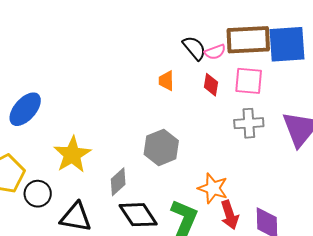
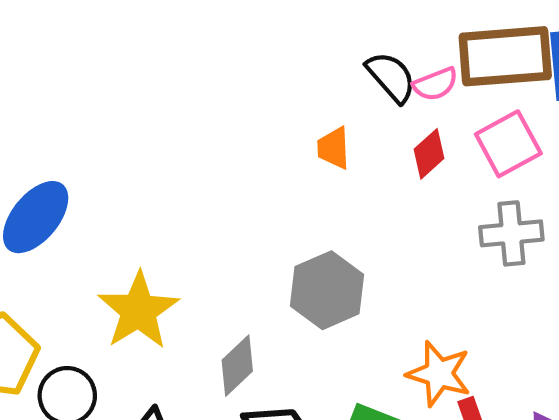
pink square: (249, 81) -> (508, 144), turned -32
red diamond: (211, 85) -> (429, 154), turned 40

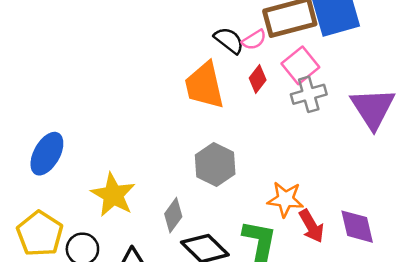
orange trapezoid: (334, 148) -> (204, 85), size x2.0
gray cross: (511, 233) -> (309, 94), moved

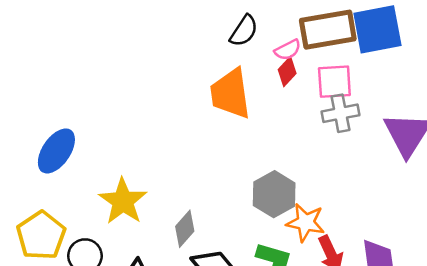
black semicircle: (229, 40) -> (244, 31), moved, turned 80
pink square: (300, 65) -> (334, 82), turned 30
red diamond: (258, 79) -> (287, 72), moved
gray hexagon: (215, 165) -> (274, 194), moved

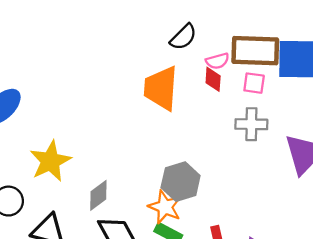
red diamond: (287, 72) -> (213, 79), turned -50
pink square: (334, 82) -> (254, 83), moved, size x0.7
orange star: (306, 223) -> (165, 207), moved

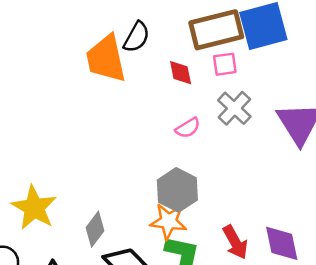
pink semicircle: (217, 61) -> (188, 128), moved
orange trapezoid: (161, 88) -> (106, 59), moved
gray cross: (251, 124) -> (234, 108), turned -32

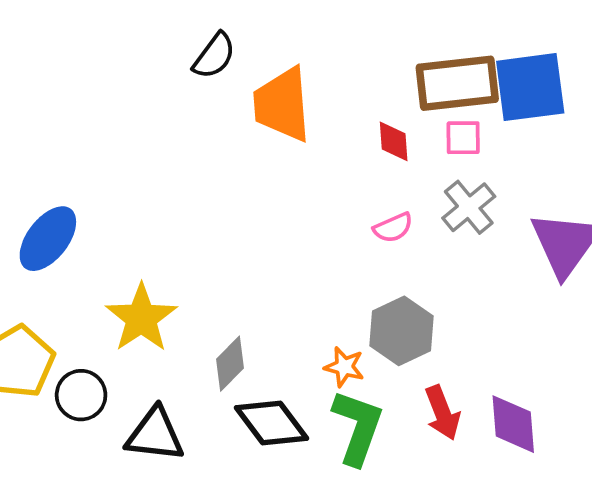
black semicircle: (137, 37) -> (214, 56), moved
gray hexagon: (177, 190) -> (402, 331), moved
orange star: (168, 221) -> (344, 367), size x0.7

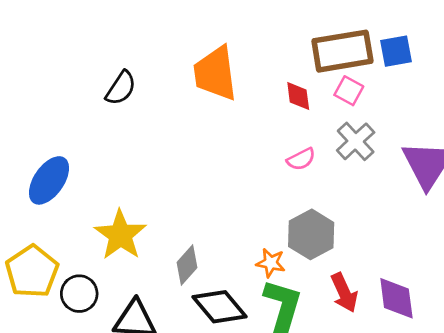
black semicircle: (214, 56) -> (121, 88), moved
blue square: (530, 87) -> (396, 51), size x0.6
pink square: (463, 138) -> (349, 91), turned 32

